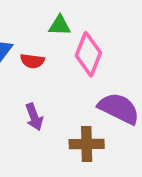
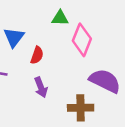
red semicircle: (32, 61) -> (37, 55), moved, turned -78

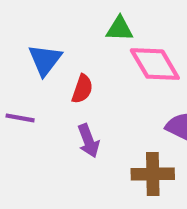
pink diamond: (82, 40) -> (155, 64), turned -52

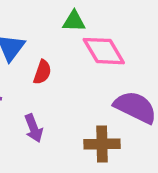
purple arrow: (89, 141) -> (34, 128), moved

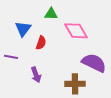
green triangle: (74, 21) -> (51, 14), moved

